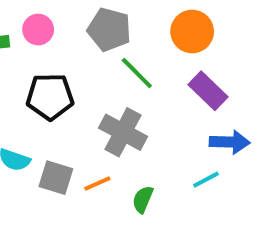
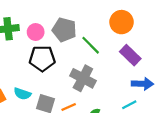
pink circle: (38, 30) -> (36, 32), moved
gray pentagon: (109, 30) -> (64, 30), moved

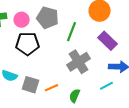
green line: (91, 45) -> (72, 32), turned 66
gray cross: (83, 78) -> (79, 62), moved, turned 30

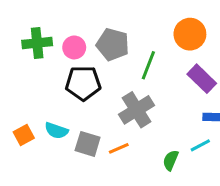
gray cross: (79, 62) -> (137, 110), moved
green semicircle: (75, 96) -> (171, 160), moved

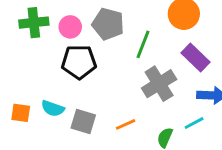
gray cross: (137, 110) -> (159, 84), moved
orange square: (24, 135) -> (21, 113), turned 36
orange line: (119, 148) -> (126, 124), moved

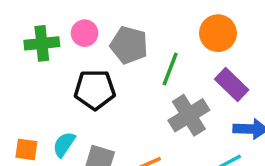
pink circle: (70, 27) -> (85, 33), moved
cyan semicircle: (53, 108) -> (64, 144), turned 105

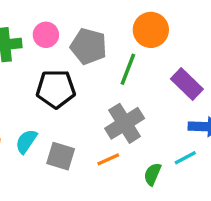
orange circle: (218, 33) -> (151, 30), moved
gray cross: (189, 115) -> (125, 123), moved

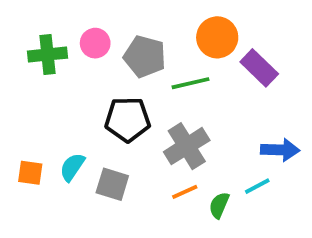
green line: (128, 69) -> (190, 83), turned 56
purple rectangle: (187, 84) -> (259, 68), moved
black pentagon: (56, 89) -> (128, 119), moved
orange line: (108, 159) -> (185, 192), moved

